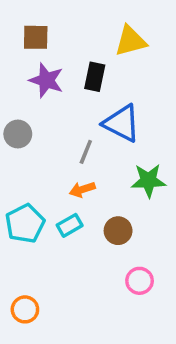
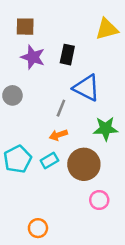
yellow triangle: (131, 41) -> (107, 29), moved
brown circle: (118, 231) -> (84, 164), size x1.6
orange circle: (25, 309) -> (38, 228), moved

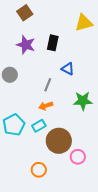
brown square: (25, 27) -> (25, 13), moved, turned -35
blue triangle: (86, 88) -> (68, 69), size x0.6
brown circle: (84, 164) -> (59, 141), moved
orange circle: (38, 228) -> (39, 170), moved

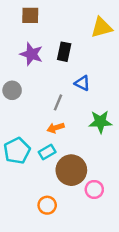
brown square: (25, 13) -> (30, 15), turned 35

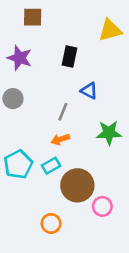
purple star: (31, 54) -> (20, 58), moved

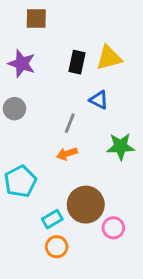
yellow triangle: (110, 30) -> (109, 58), moved
cyan rectangle: (51, 166) -> (52, 219), moved

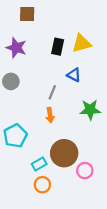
orange arrow: (67, 154) -> (50, 115), turned -80

